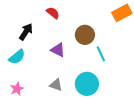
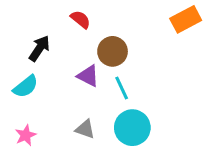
brown circle: (85, 35) -> (113, 51), moved
cyan line: (101, 54) -> (122, 88), moved

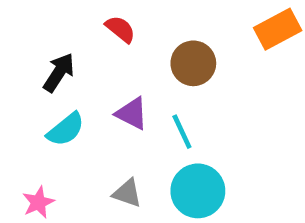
brown circle: (113, 51) -> (193, 63), moved
cyan semicircle: (26, 86) -> (66, 129), moved

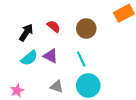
red semicircle: (120, 29) -> (54, 26), moved
purple triangle: (132, 113) -> (51, 56), moved

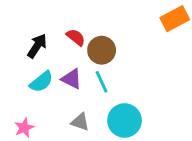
brown circle: (86, 28) -> (102, 50), moved
cyan line: (81, 59) -> (102, 82), moved

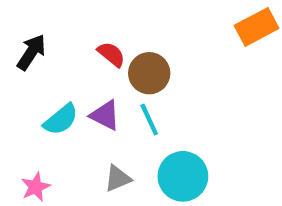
black arrow: (37, 46) -> (31, 52), moved
gray triangle: (80, 122) -> (118, 178), turned -42

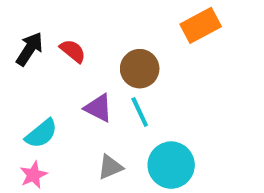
orange rectangle: (257, 27) -> (201, 25), moved
red semicircle: (111, 54) -> (73, 51), moved
cyan semicircle: (61, 120) -> (41, 134), moved

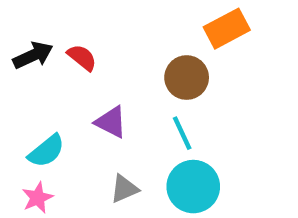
black arrow: (30, 49) -> (33, 55), turned 32
brown circle: (140, 69) -> (187, 78), moved
cyan line: (140, 112) -> (182, 133), moved

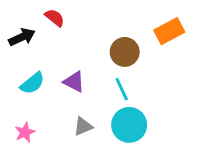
orange rectangle: (227, 29) -> (169, 31), moved
red semicircle: (82, 57) -> (55, 18), moved
cyan semicircle: (46, 151) -> (32, 83), moved

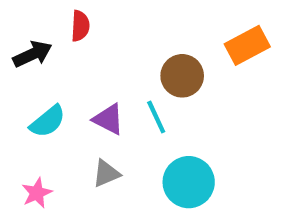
red semicircle: (55, 18) -> (80, 26), turned 54
cyan line: (122, 89) -> (156, 117), moved
gray triangle: (83, 126) -> (106, 173), moved

